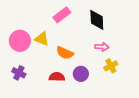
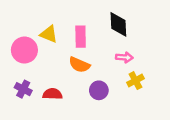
pink rectangle: (62, 15) -> (81, 37), moved, turned -54
yellow triangle: (42, 39) -> (49, 34), moved
red semicircle: (57, 77) -> (52, 94), moved

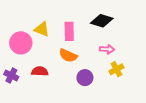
black diamond: (118, 24) -> (102, 21), turned -70
purple cross: (23, 89) -> (11, 76), moved
red semicircle: (52, 94) -> (40, 71), moved

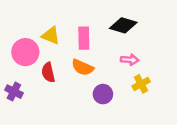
red semicircle: (40, 71) -> (48, 72), moved, turned -105

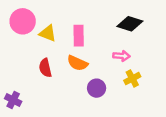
black diamond: (123, 25) -> (130, 24), moved
pink circle: (25, 52) -> (23, 21), moved
purple cross: (14, 92) -> (13, 100), moved

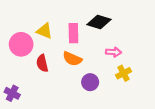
pink circle: (23, 21) -> (21, 44), moved
black diamond: (130, 24) -> (99, 22), moved

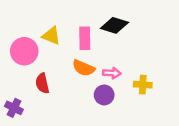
pink arrow: (114, 52) -> (112, 73), moved
red semicircle: (42, 63) -> (42, 83), moved
yellow cross: (124, 73) -> (143, 85), turned 32

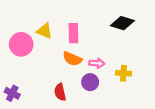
black diamond: (114, 25) -> (122, 23), moved
red semicircle: (42, 83) -> (60, 92), moved

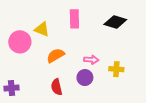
pink rectangle: (73, 33) -> (74, 19), moved
orange semicircle: (72, 59) -> (56, 56), moved, turned 126
purple cross: (12, 93) -> (11, 88), turned -32

